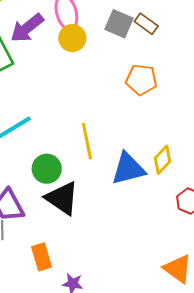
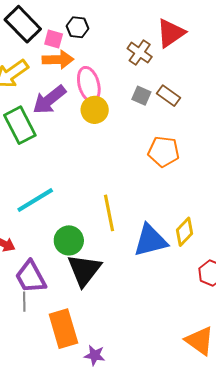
gray square: (119, 24) -> (141, 96), size x0.7
black triangle: (62, 198) -> (84, 270), turned 33
orange rectangle: (42, 257) -> (63, 329), size x1.4

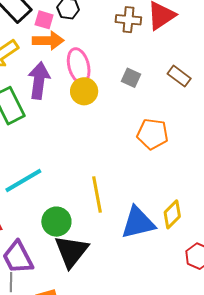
brown cross: (140, 53) -> (128, 20), moved, turned -30
brown rectangle: (169, 96) -> (179, 76), moved
purple arrow: (49, 100) -> (39, 81), turned 135

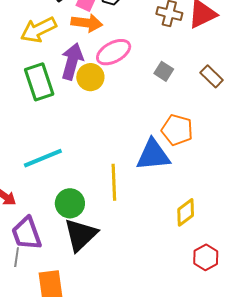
pink ellipse: (79, 66) -> (114, 52), turned 68
yellow circle: (84, 91) -> (90, 77), moved
blue triangle: (138, 223) -> (153, 155), moved

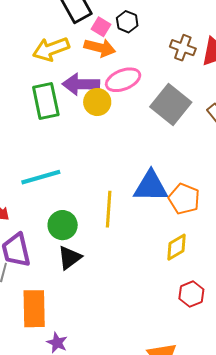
purple arrow: (72, 61) -> (81, 84), turned -111
gray square: (164, 71) -> (171, 105), size x2.0
orange pentagon: (177, 130) -> (184, 199), moved
black triangle: (81, 235) -> (70, 258), size x0.7

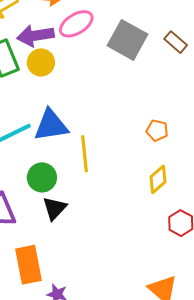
yellow circle: (97, 102) -> (41, 62), moved
blue triangle: (151, 186) -> (51, 125), moved
orange pentagon: (184, 199) -> (157, 130), size x0.7

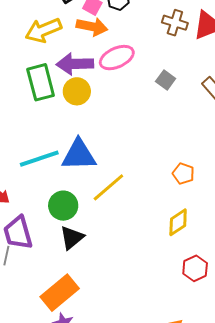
gray square: (128, 40) -> (166, 80), size x0.5
yellow line: (85, 154) -> (108, 187), turned 48
orange rectangle: (28, 265) -> (60, 293), moved, turned 54

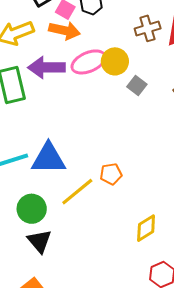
brown cross: (175, 23) -> (148, 28), turned -35
yellow circle: (77, 91) -> (115, 61), moved
orange pentagon: (183, 174) -> (111, 174), moved, turned -30
black triangle: (72, 238) -> (39, 241), turned -32

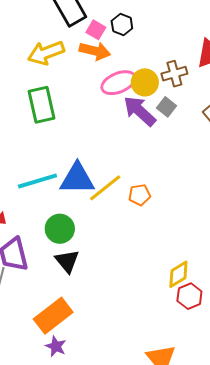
brown cross: (148, 28) -> (174, 74), moved
purple arrow: (46, 67) -> (140, 111), moved, turned 42
yellow line: (77, 192) -> (105, 188), moved
yellow diamond: (146, 228) -> (178, 274), moved

